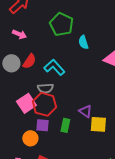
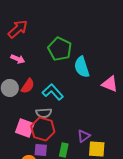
cyan semicircle: (83, 42) -> (82, 67), size x1.5
pink square: (26, 103) -> (25, 128), turned -36
purple triangle: (85, 111) -> (84, 136), turned 48

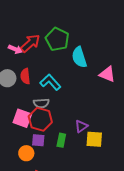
red arrow: (18, 29) -> (30, 43), moved
red semicircle: (28, 86) -> (25, 76), turned 140

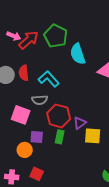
pink arrow: (15, 49) -> (14, 36), moved
red hexagon: (40, 119) -> (59, 116), moved

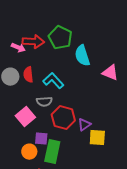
pink arrow: (14, 36) -> (18, 48), moved
red arrow: (29, 40) -> (33, 42), turned 45
pink square: (21, 115) -> (25, 117), turned 30
green rectangle: (60, 137) -> (52, 152), moved, size x1.6

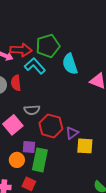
green pentagon: (60, 38) -> (48, 46), turned 30
cyan L-shape: (53, 81) -> (35, 66), moved

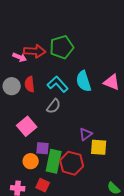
cyan semicircle: (70, 64) -> (84, 81), moved
cyan L-shape: (35, 66) -> (58, 84), moved
gray semicircle: (32, 110) -> (54, 106), moved, turned -49
red hexagon: (51, 126) -> (72, 163), moved

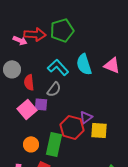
red semicircle: (30, 84) -> (29, 82), moved
purple square: (43, 148) -> (41, 104), moved
red hexagon: (72, 163) -> (72, 127), moved

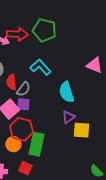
green pentagon: (62, 30) -> (44, 30), turned 30
cyan semicircle: (84, 64) -> (66, 92), moved
gray semicircle: (54, 89) -> (23, 89), moved
red hexagon: (72, 127) -> (21, 129), moved

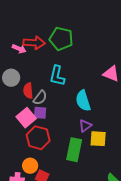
cyan L-shape: (40, 67) -> (57, 76), turned -125
orange circle: (13, 144) -> (30, 166), moved
green rectangle: (36, 144) -> (74, 150), moved

